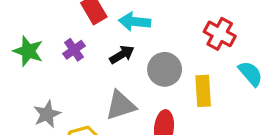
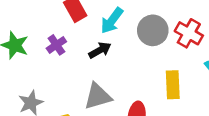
cyan arrow: (135, 22) -> (112, 21), turned -60
gray circle: (165, 69) -> (153, 30), moved

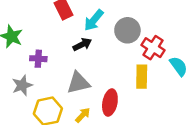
red cross: (189, 33) -> (153, 48), moved
purple cross: (56, 45) -> (38, 59), moved, turned 35

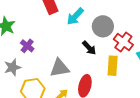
black arrow: (82, 44) -> (89, 48), moved, turned 70
purple cross: (38, 59) -> (27, 46), turned 32

